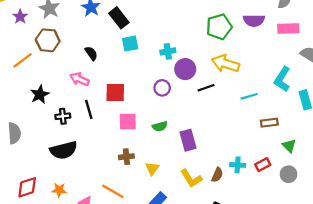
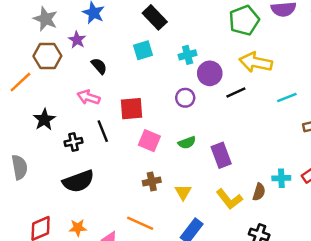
purple star: (20, 17) -> (77, 40), moved
black rectangle: (119, 18) -> (155, 17), moved
pink square: (128, 122) -> (149, 141), turned 30

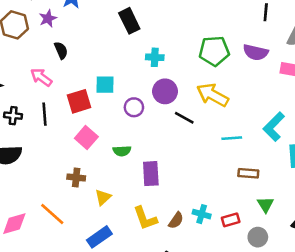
cyan square: (143, 50) -> (105, 85), moved
cyan cross: (188, 55) -> (155, 57), moved
black line: (236, 92) -> (184, 118), turned 36
red square: (131, 109) -> (79, 101), turned -30

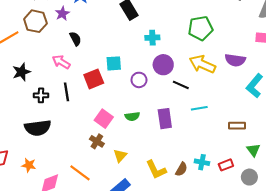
purple semicircle: (256, 52) -> (235, 60), moved
pink square: (86, 138) -> (104, 119), moved
cyan line: (232, 138) -> (199, 108), moved
purple rectangle: (151, 174) -> (165, 119), moved
brown cross: (76, 177) -> (97, 141), turned 32

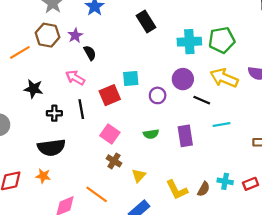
purple star: (62, 14) -> (75, 35), moved
cyan cross: (152, 38) -> (189, 42), moved, size x1.5
black star: (21, 72) -> (33, 89), turned 30
pink square: (104, 119) -> (110, 134), moved
orange star: (29, 165) -> (43, 176), moved

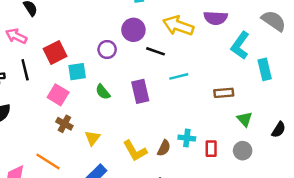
cyan square: (131, 78) -> (77, 72), moved
green semicircle: (151, 134) -> (103, 92), turned 64
red rectangle: (251, 184) -> (211, 149), moved, turned -64

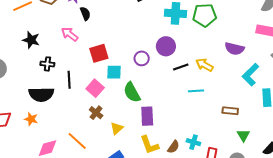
yellow arrow: (178, 26) -> (204, 65), moved, size x0.7
black line: (155, 51) -> (181, 67), turned -49
black line: (25, 70) -> (69, 80), moved
purple rectangle: (140, 91) -> (147, 116), moved
green semicircle: (103, 92) -> (132, 92), size x1.5

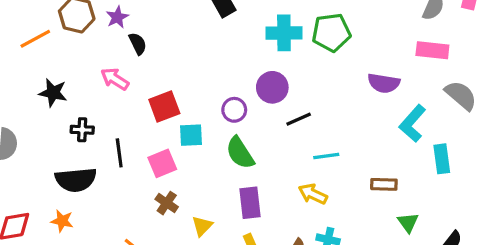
yellow arrow: (204, 65) -> (313, 194), moved
pink square: (95, 88) -> (162, 163), turned 30
green semicircle: (132, 92) -> (240, 153), moved

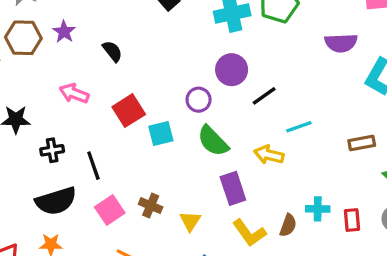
black semicircle: (138, 44) -> (112, 51), moved
pink square: (162, 163) -> (110, 210), moved
yellow arrow: (313, 194) -> (269, 155), moved

